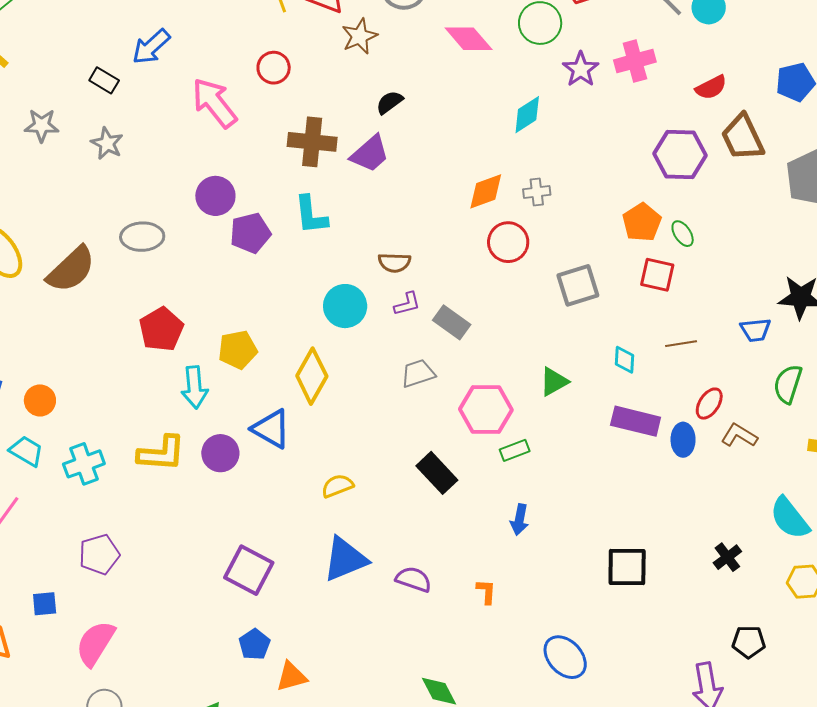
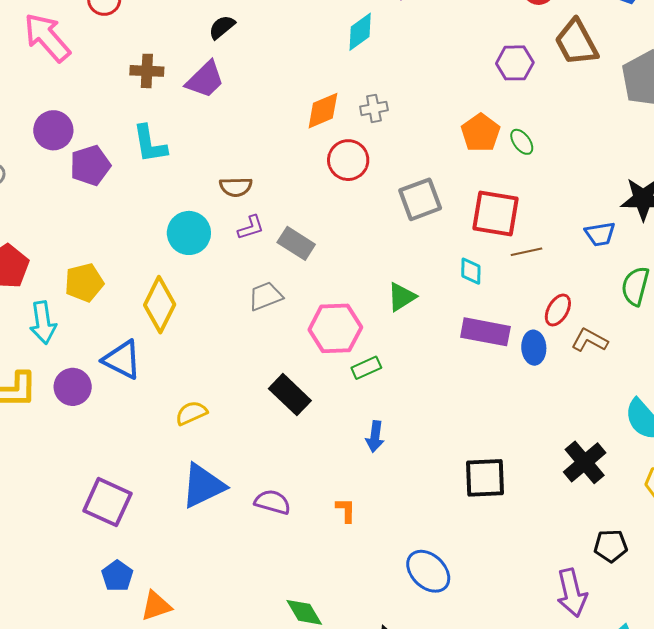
brown cross: (312, 142) -> (147, 71), size x0.7
purple hexagon: (680, 154) -> (515, 63), size x0.7
red square: (657, 275) -> (496, 213), moved, size x1.4
black cross: (727, 557) -> (585, 462), size x1.5

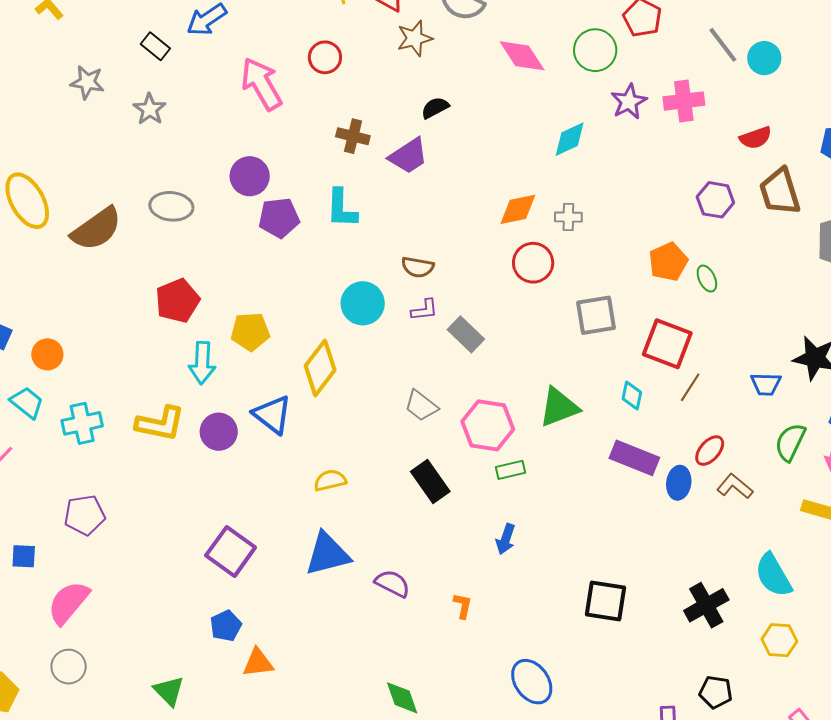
brown line: (526, 252) -> (690, 387), turned -56
gray trapezoid: (265, 296) -> (421, 406), moved, turned -132
green triangle: (402, 297) -> (559, 407), size x1.4

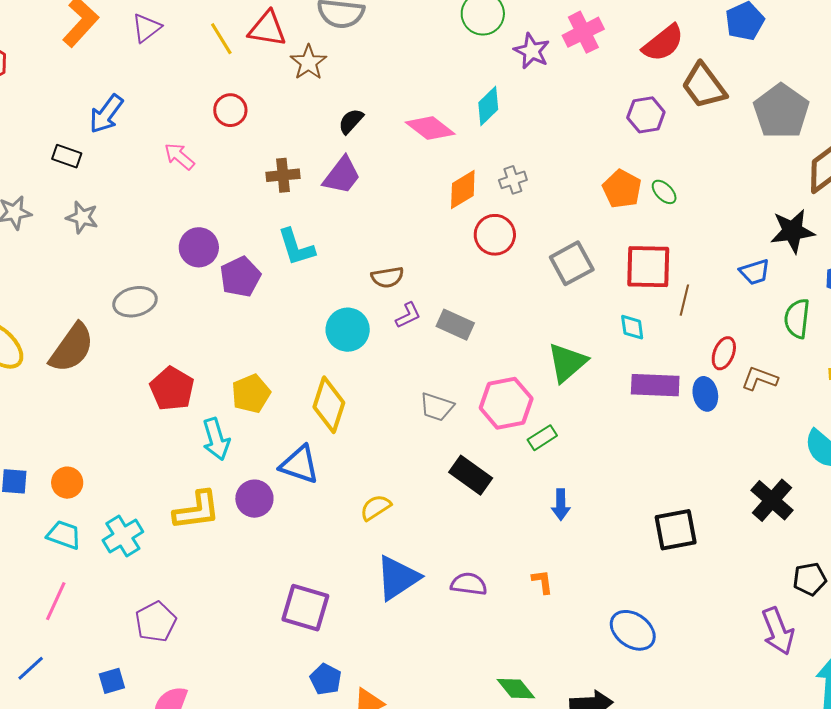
pink diamond: (522, 56) -> (430, 128), moved
pink arrow: (262, 84) -> (179, 156), size x0.6
red semicircle: (756, 138) -> (663, 43), size x1.4

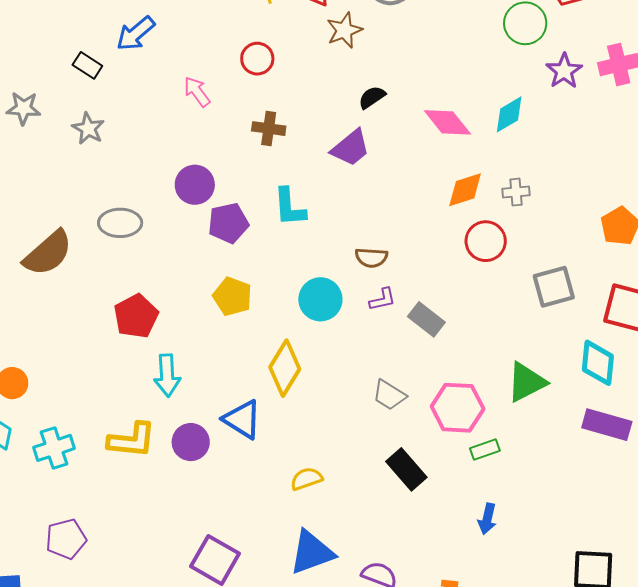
brown cross: (283, 175) -> (269, 129), moved
cyan diamond: (632, 327) -> (598, 363), size x1.6
yellow pentagon: (251, 394) -> (232, 296), moved, turned 30

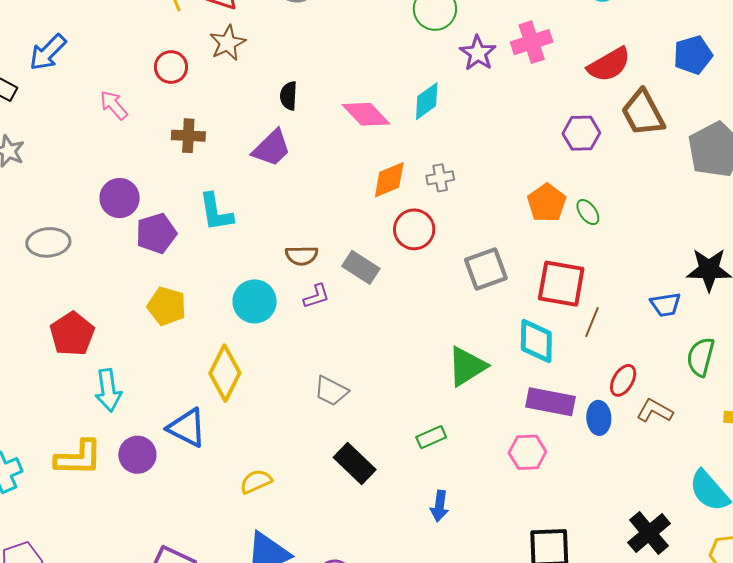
brown star: (344, 30) -> (228, 43), moved
black semicircle: (372, 97) -> (289, 96), turned -48
gray rectangle: (426, 319) -> (361, 267), moved
pink hexagon: (458, 408) -> (527, 452), moved, size x0.7

